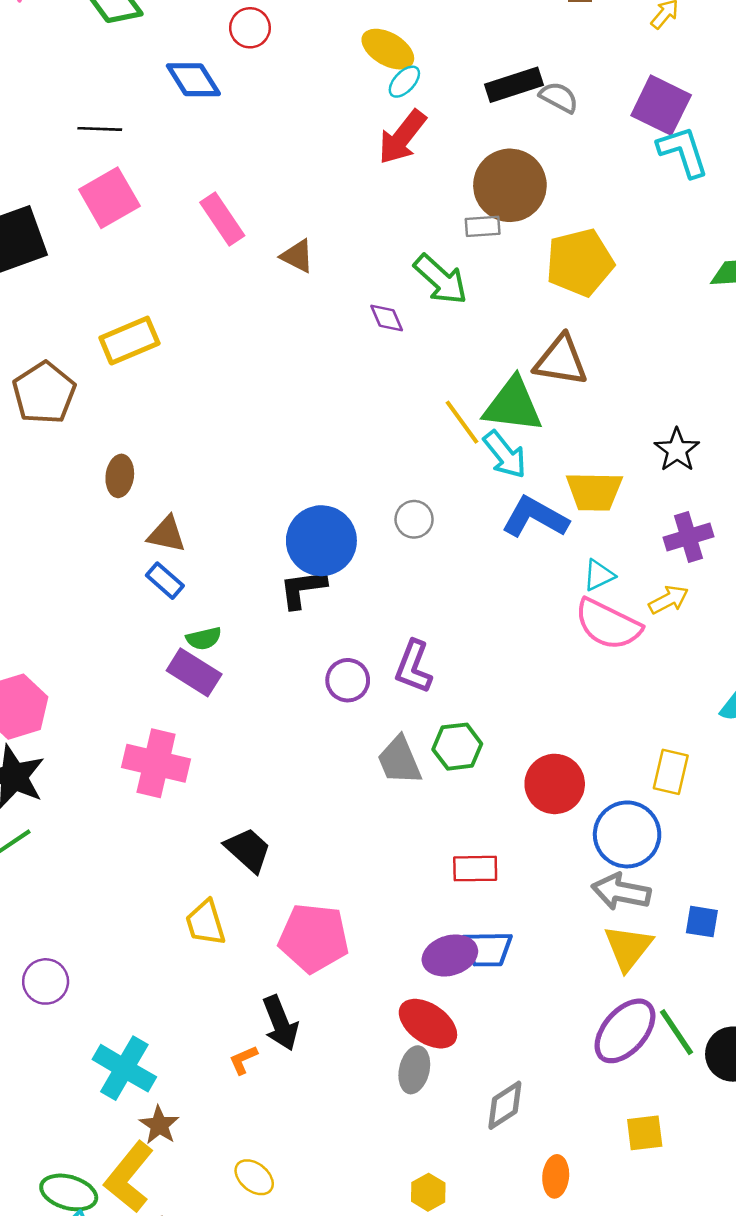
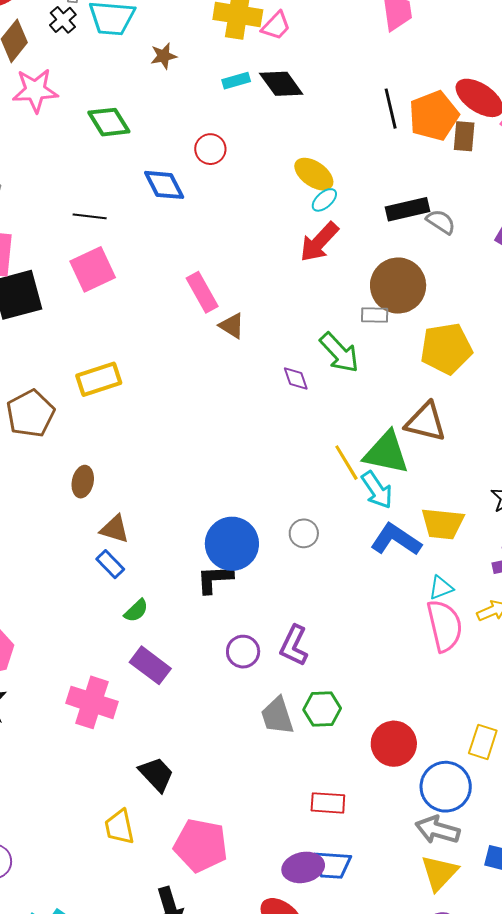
pink rectangle: (222, 219) -> (202, 292), moved
pink semicircle: (608, 624) -> (445, 626), turned -134
green semicircle: (204, 638) -> (136, 611), turned -36
purple rectangle: (194, 672) -> (150, 665), moved

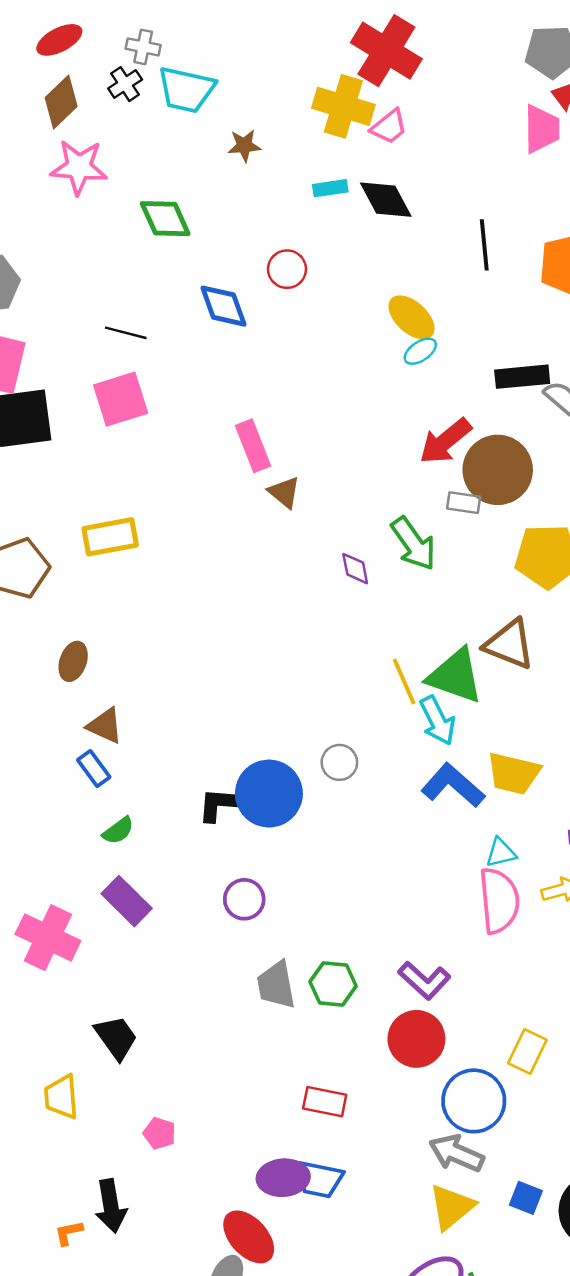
black line: (391, 109) -> (484, 245), moved
red arrow: (319, 242) -> (445, 441), moved
blue circle: (232, 544) -> (269, 794), moved
purple L-shape: (294, 646) -> (424, 980), moved, turned -81
pink pentagon: (201, 845) -> (159, 1133), size x0.5

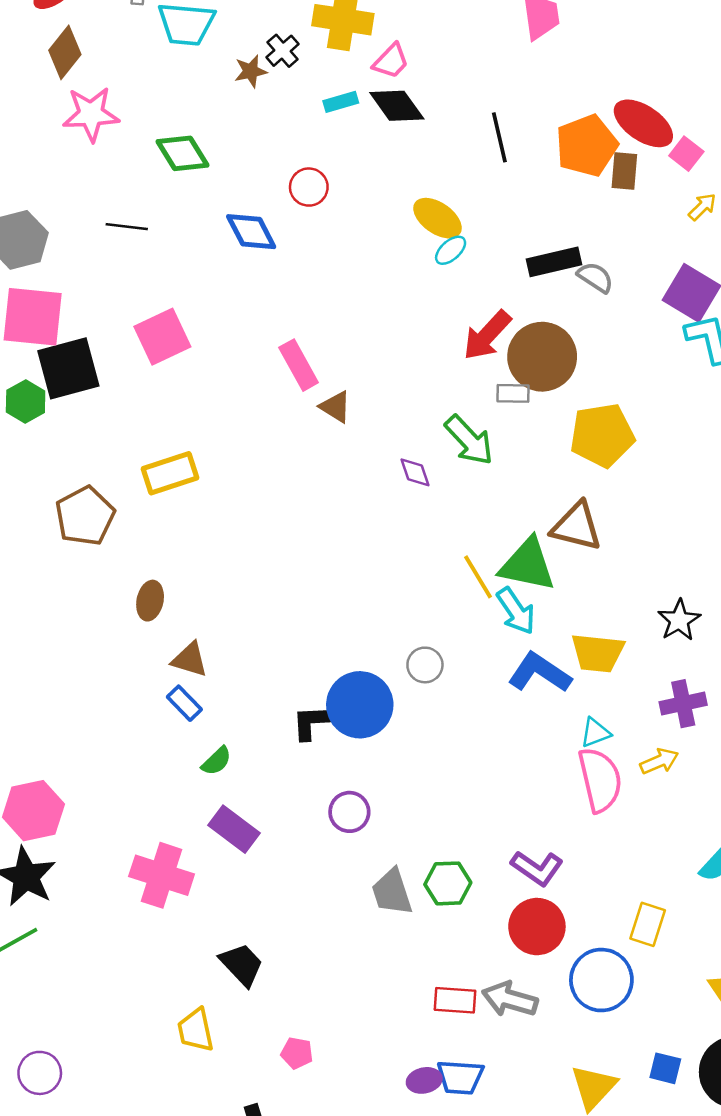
black cross: (125, 84) -> (283, 51), moved
pink trapezoid: (389, 127) -> (391, 61), moved
black line: (126, 333) -> (127, 227), moved
gray arrow: (456, 1153) -> (510, 999), moved
purple ellipse: (283, 1178) -> (424, 1080), size x0.7

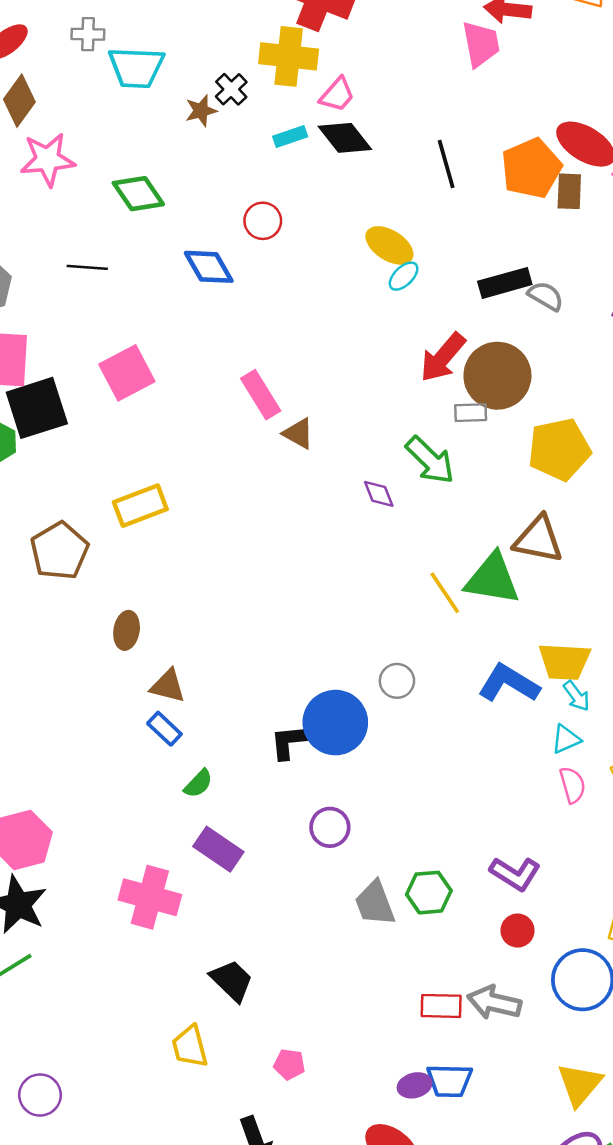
cyan arrow: (516, 611) -> (576, 696), moved, size x0.7
pink semicircle: (600, 780) -> (572, 785), size x0.6
red circle: (537, 927) -> (518, 931), size x0.6

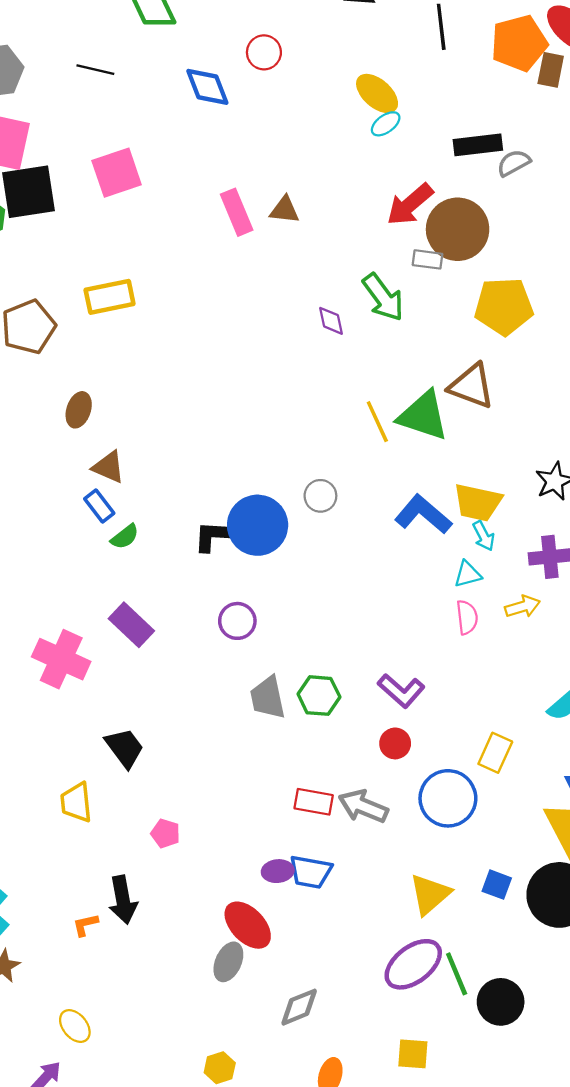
gray semicircle: (546, 296) -> (514, 163), turned -68
brown triangle: (298, 433) -> (285, 210), moved, turned -32
green semicircle: (198, 784) -> (125, 537), moved

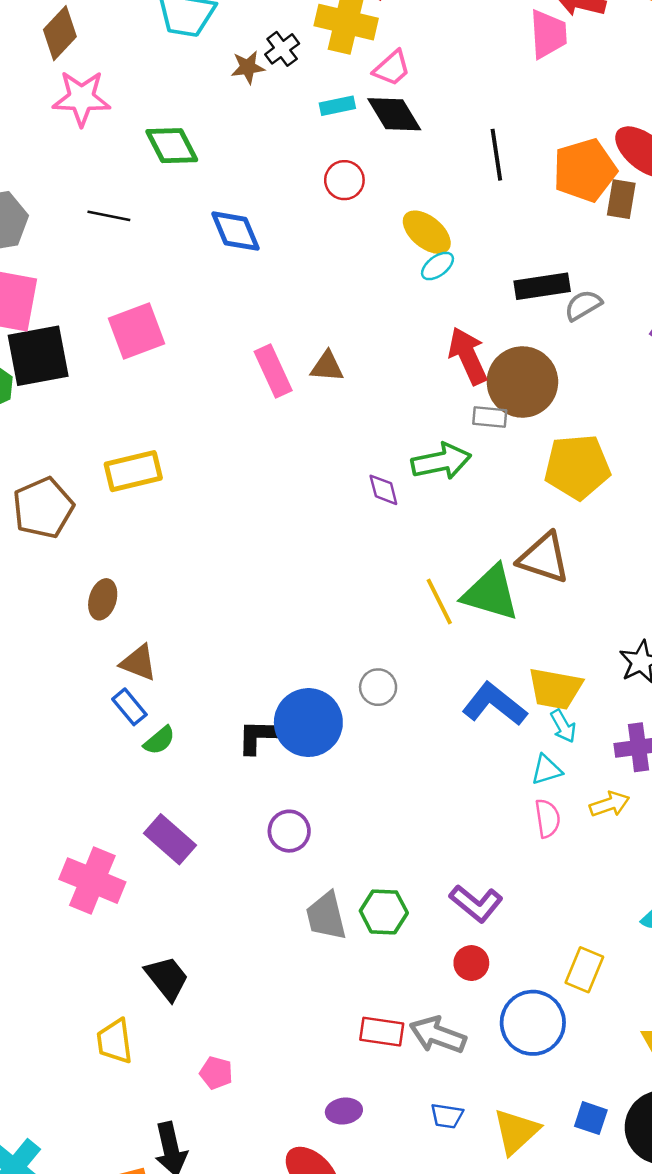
red circle: (264, 52) -> (344, 180), moved
red arrow: (410, 204) -> (468, 356), turned 108
green arrow: (383, 297) -> (441, 461), turned -63
blue trapezoid: (311, 872) -> (447, 1116), moved, size x0.7

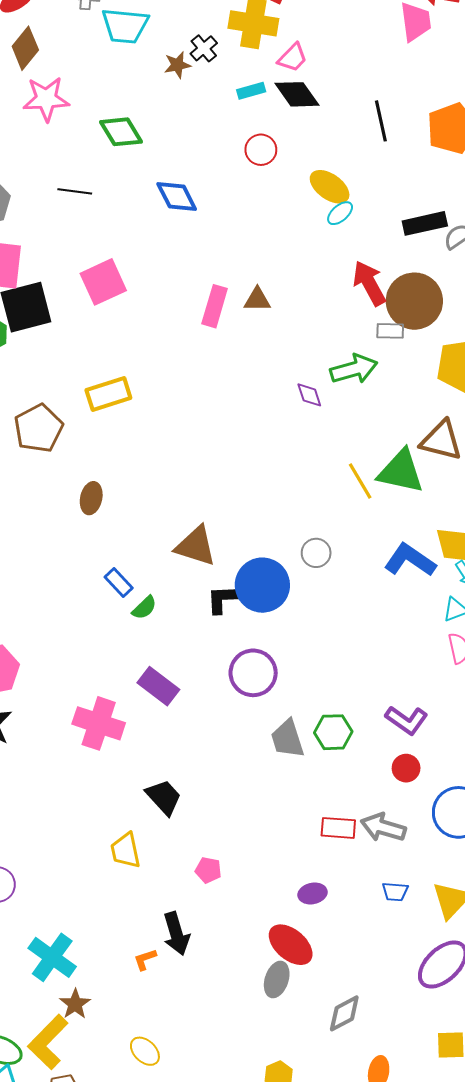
pink rectangle: (273, 371) -> (215, 306), turned 45
brown triangle: (138, 663) -> (196, 546), moved, size x1.4
purple circle: (289, 831) -> (253, 673), size x1.4

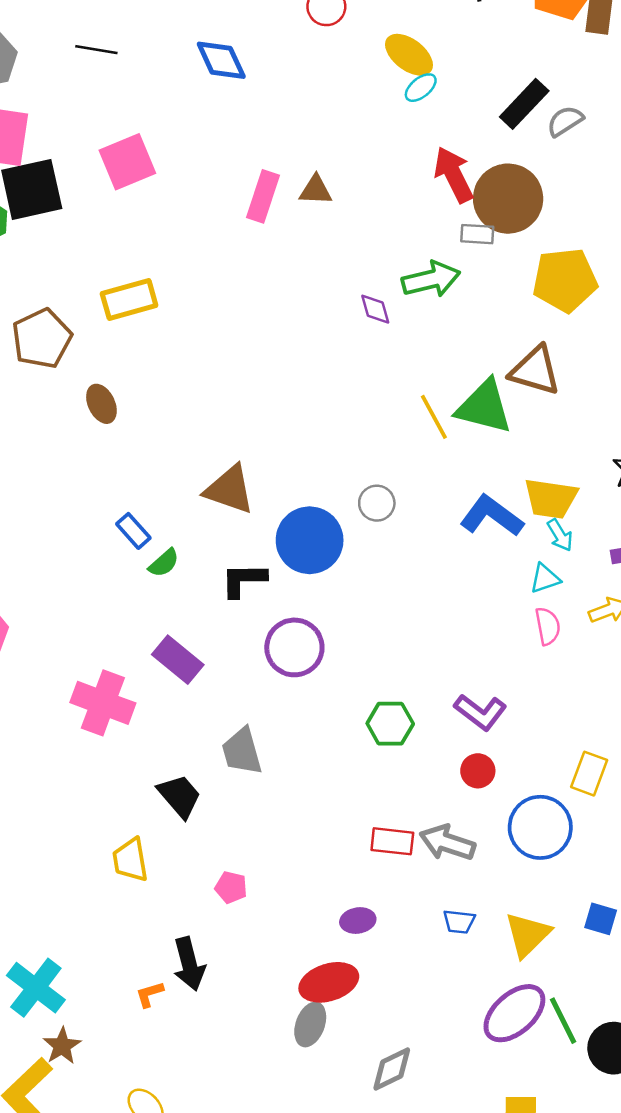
black rectangle: (425, 223) -> (524, 104), turned -36
brown ellipse: (91, 498) -> (101, 404), moved, turned -40
black L-shape: (225, 599) -> (244, 580), moved
gray trapezoid: (287, 739) -> (242, 751), moved
red ellipse: (291, 945) -> (329, 982), turned -60

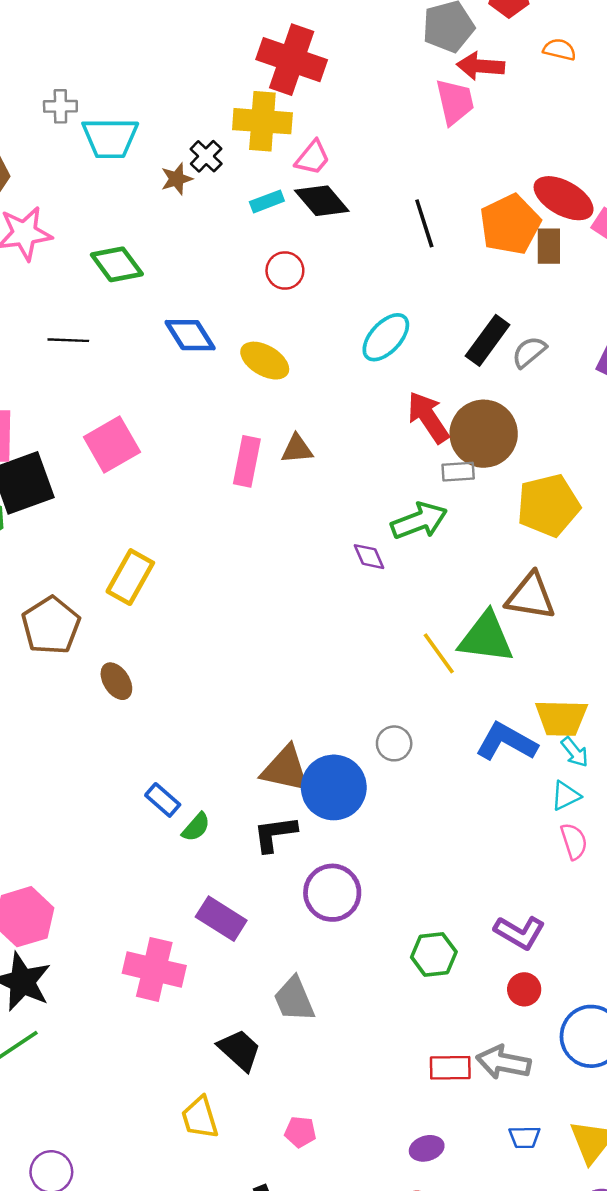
yellow ellipse: (409, 55) -> (265, 361), moved
cyan ellipse: (421, 88) -> (386, 337), size x1.6
yellow rectangle: (129, 299) -> (130, 577), turned -38
brown triangle: (229, 490) -> (285, 769), moved

